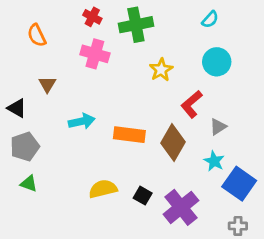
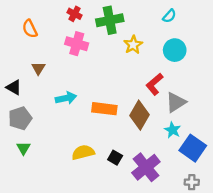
yellow star: (161, 70) -> (133, 45), moved
gray triangle: (218, 127) -> (176, 102), size x1.5
green triangle: (29, 184) -> (23, 148), turned 40

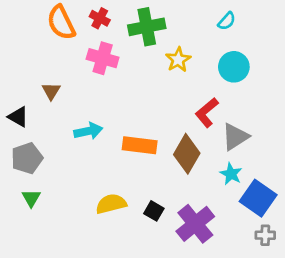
orange semicircle: (30, 29) -> (61, 23), moved, size x1.4
gray cross: (192, 182) -> (265, 235), moved

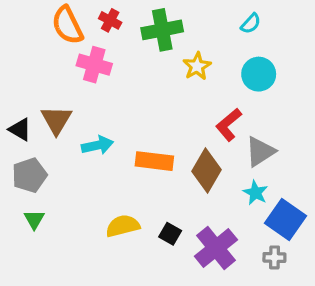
pink cross: (103, 58) -> (94, 65), moved
brown triangle: (51, 91) -> (56, 120), moved, size x1.5
gray cross: (265, 235) -> (274, 257), moved

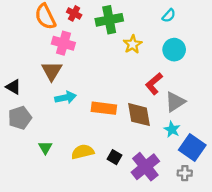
brown triangle: (56, 120) -> (52, 71), moved
brown diamond: (206, 171) -> (139, 115), turned -40
green triangle: (34, 220) -> (45, 148), moved

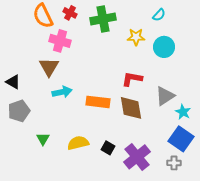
yellow star: (133, 44) -> (136, 37), moved, turned 30
red L-shape: (154, 84) -> (132, 79), moved, turned 50
cyan star: (172, 129) -> (183, 112), moved

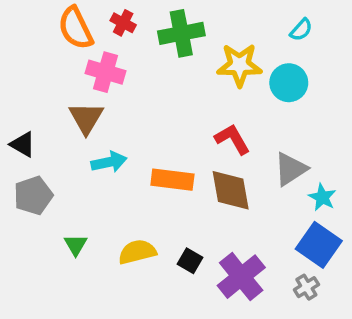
cyan semicircle: (159, 15) -> (301, 30), moved
yellow star: (136, 37) -> (239, 65), size x1.4
red L-shape: (132, 79) -> (232, 139), turned 50
gray cross: (174, 163) -> (306, 287), turned -32

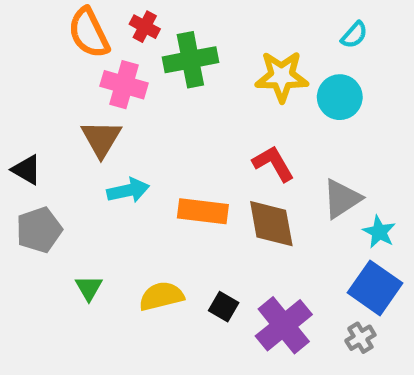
green cross: (181, 33) -> (190, 60), moved

